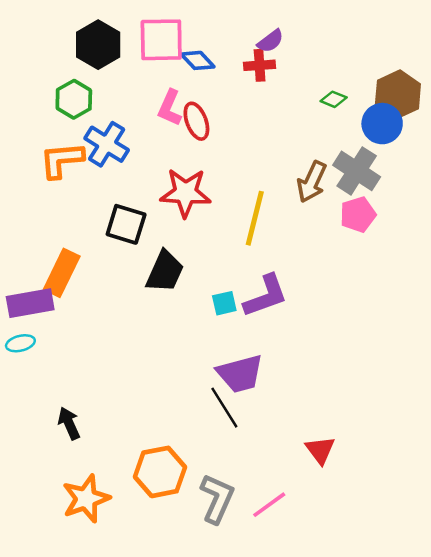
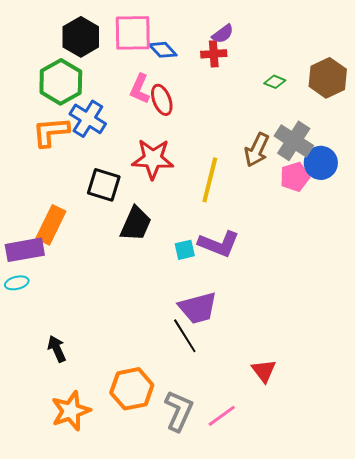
green hexagon: (74, 99) -> (61, 82), size x1.4
blue circle: (382, 124) -> (321, 163), moved
purple L-shape: (266, 296) -> (219, 244), turned 42

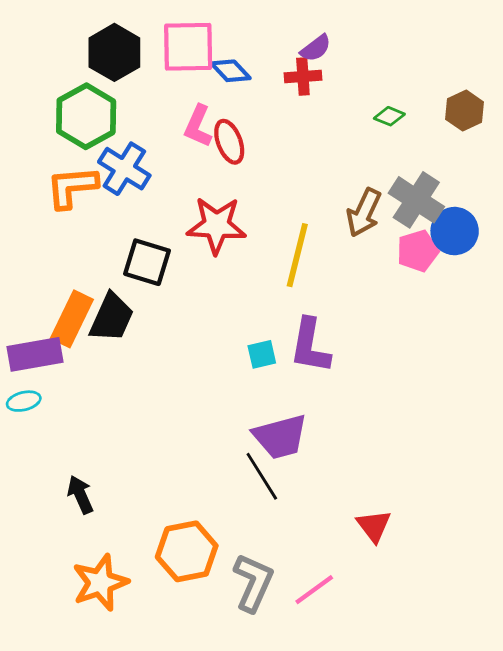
brown hexagon: (328, 78) -> (465, 111), size x0.7
black trapezoid: (136, 224) -> (112, 317), moved
purple L-shape: (219, 244) -> (310, 346), turned 78

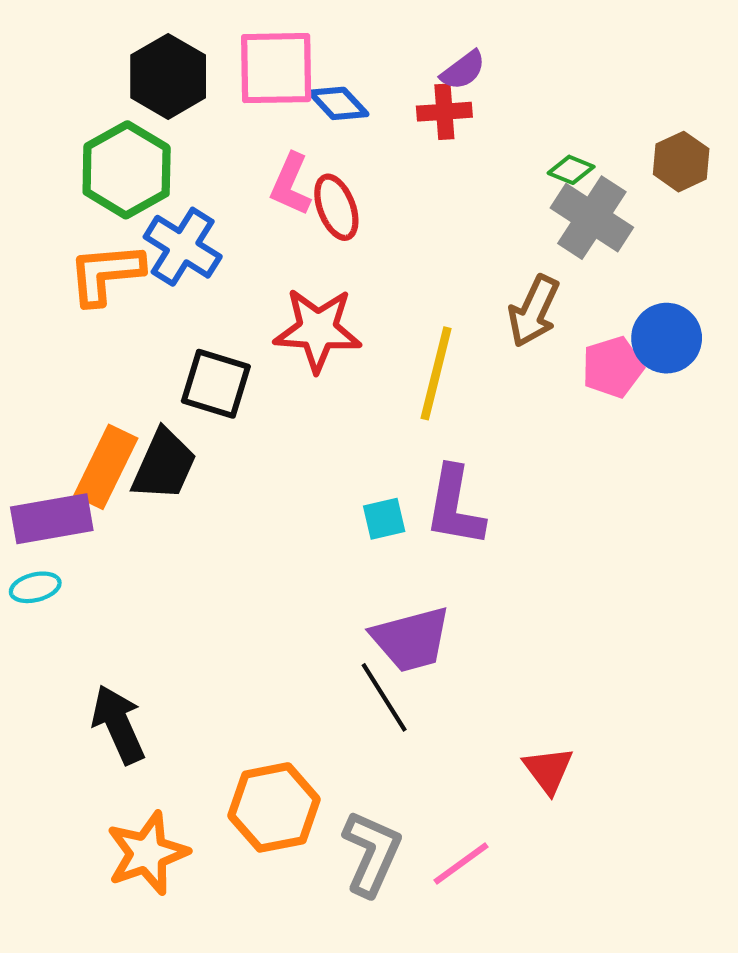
gray cross: (416, 200) -> (592, 218), moved
black arrow: (80, 495) -> (118, 724), size x1.4

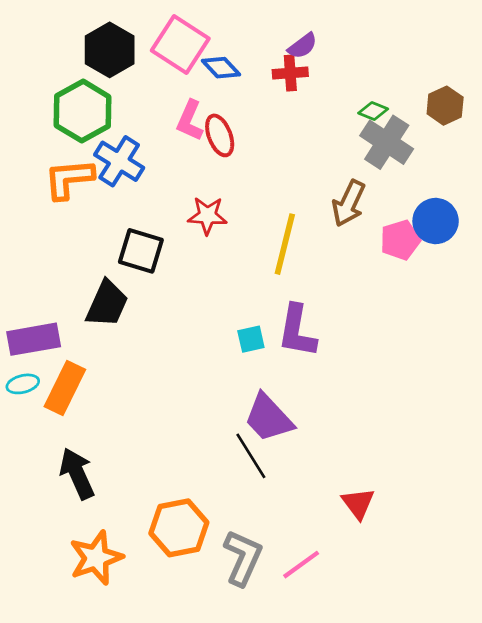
pink square: (276, 68) -> (180, 44), turned 34
red star: (318, 330) -> (207, 216), size x0.7
orange rectangle: (106, 467) -> (65, 388), moved
purple trapezoid: (411, 639) -> (269, 418), turned 62

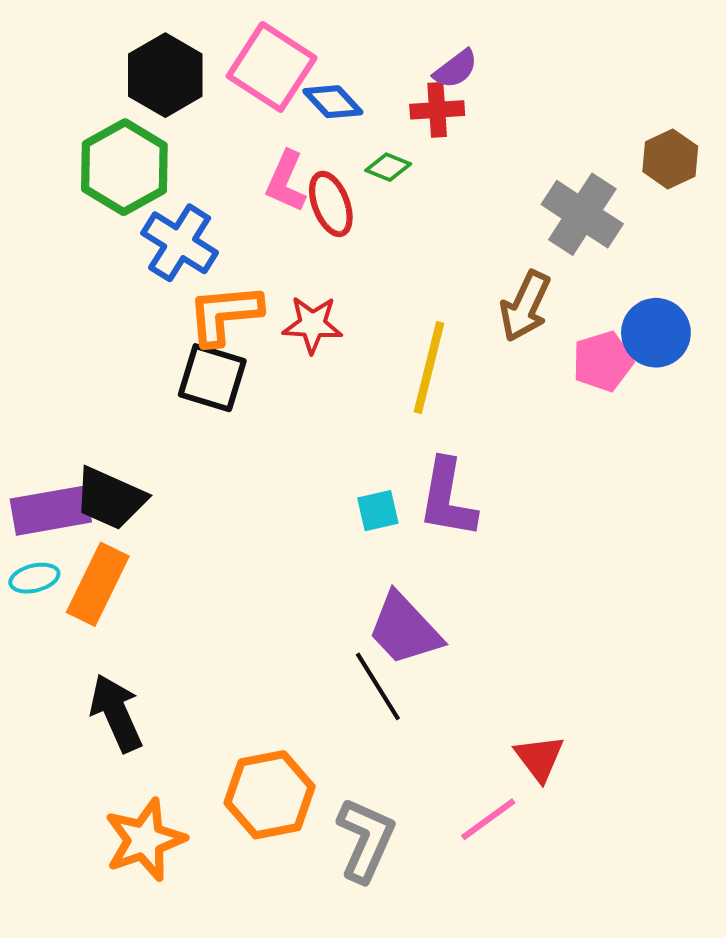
green diamond: (373, 111) -> (388, 167), moved
orange L-shape: (69, 179) -> (225, 314), moved
black trapezoid: (107, 304) -> (110, 498), moved, turned 90
pink line: (301, 565) -> (488, 819), moved

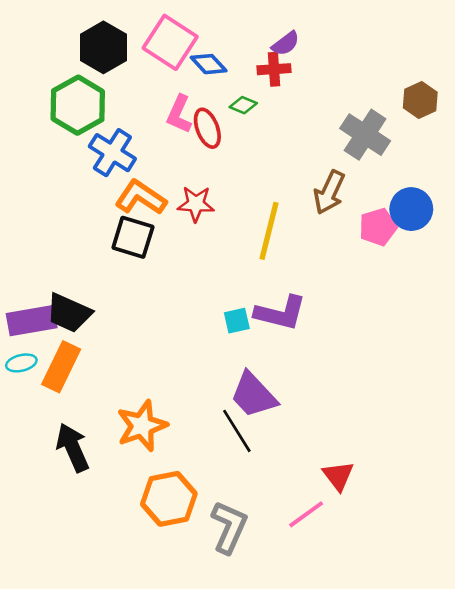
orange L-shape: (225, 314) -> (141, 197), turned 39
purple L-shape: (447, 498) -> (280, 313), turned -86
orange star: (145, 840) -> (142, 426), moved

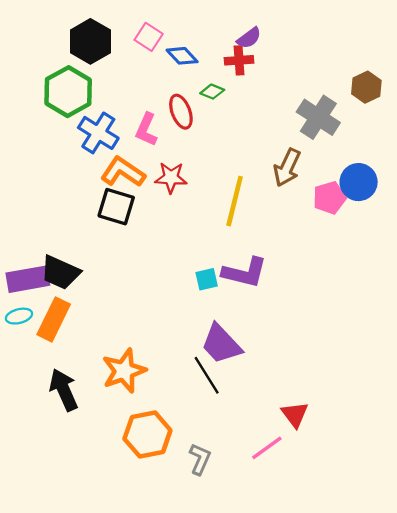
pink square: (170, 42) -> (149, 37), size x0.6
pink L-shape: (179, 114) -> (146, 130), moved
gray L-shape: (229, 527) -> (200, 459), size x0.7

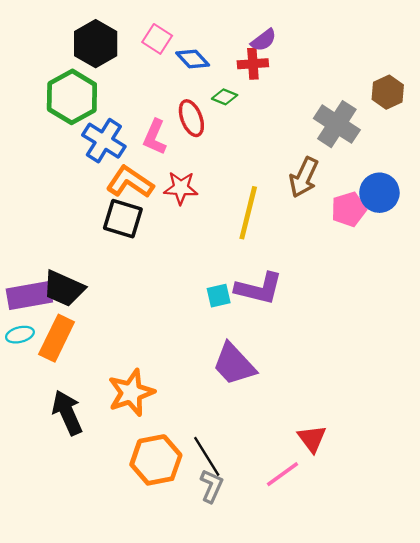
black line: (207, 375) -> (207, 456), moved

